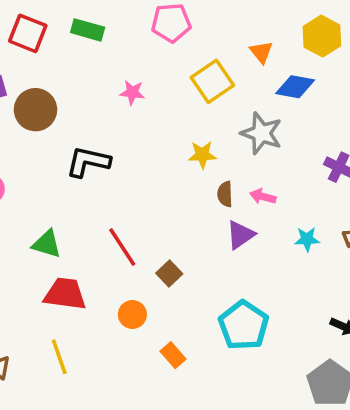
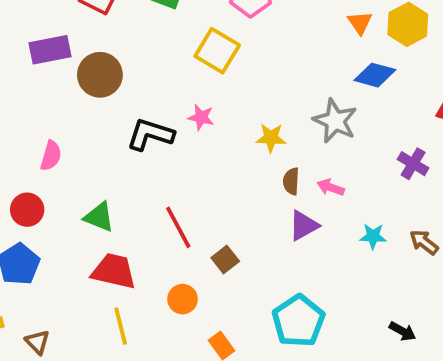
orange triangle: (261, 52) -> (360, 23), moved
yellow square: (212, 81) -> (217, 51), moved, turned -30
pink star: (132, 92) -> (201, 117), moved
yellow line: (59, 357) -> (121, 326), moved

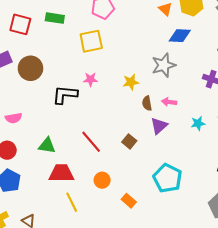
yellow square: (217, 51) -> (91, 41), turned -30
gray star: (335, 121) -> (164, 65), turned -30
pink semicircle: (51, 156) -> (14, 118), turned 77
brown square: (225, 260) -> (129, 141), moved

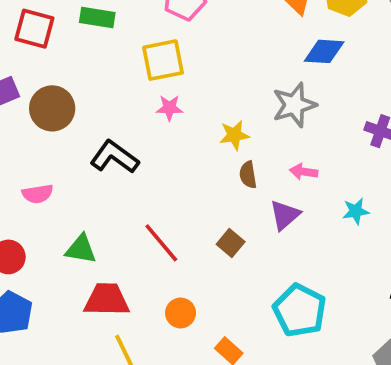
pink star: (90, 79) -> (169, 108), moved
black L-shape: (65, 95) -> (114, 157), turned 30
brown semicircle: (147, 103) -> (248, 175), moved
pink semicircle: (14, 118) -> (38, 194), moved

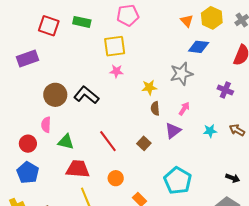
brown circle: (52, 108) -> (55, 95), moved
pink arrow: (304, 172) -> (184, 109), turned 112
pink semicircle: (38, 194) -> (46, 125), moved, turned 98

